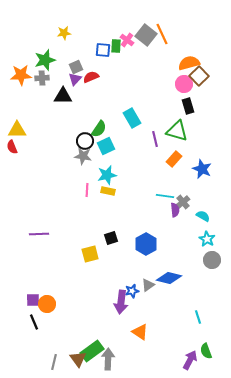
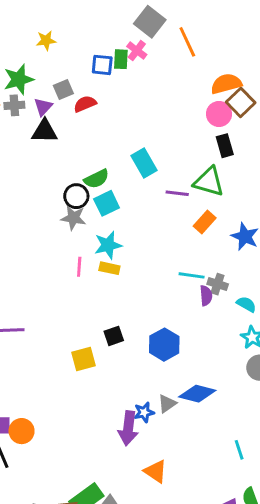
gray square: (146, 35) -> (150, 22), moved
purple triangle: (75, 79) -> (43, 107), moved
green semicircle: (99, 129) -> (96, 179), turned 30
purple line: (155, 139) -> (177, 193), turned -70
gray cross: (183, 202) -> (218, 284), turned -32

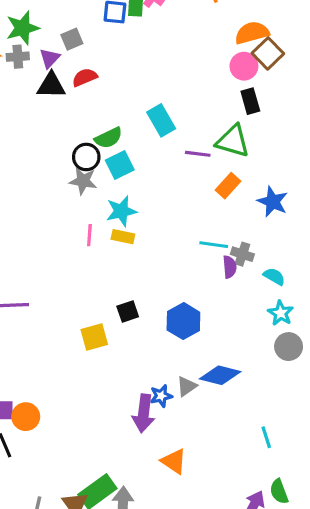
red semicircle: (85, 104) -> (85, 77), moved

